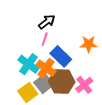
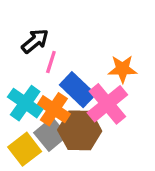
black arrow: (47, 22) -> (35, 41), moved
pink cross: (84, 85) -> (107, 104), moved, size x1.4

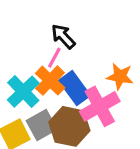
black arrow: (35, 41) -> (63, 36), moved, turned -104
orange cross: (54, 109) -> (50, 81), moved

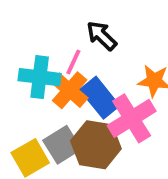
black arrow: (63, 36) -> (102, 36), moved
cyan cross: (23, 92) -> (40, 77), moved, turned -36

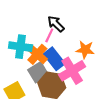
pink line: (73, 62) -> (49, 35), moved
gray square: (62, 145) -> (38, 72), moved

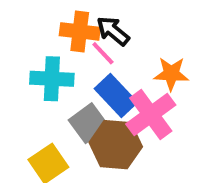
pink line: (49, 35) -> (103, 53), turned -64
orange cross: (37, 54) -> (80, 31), moved, turned -30

